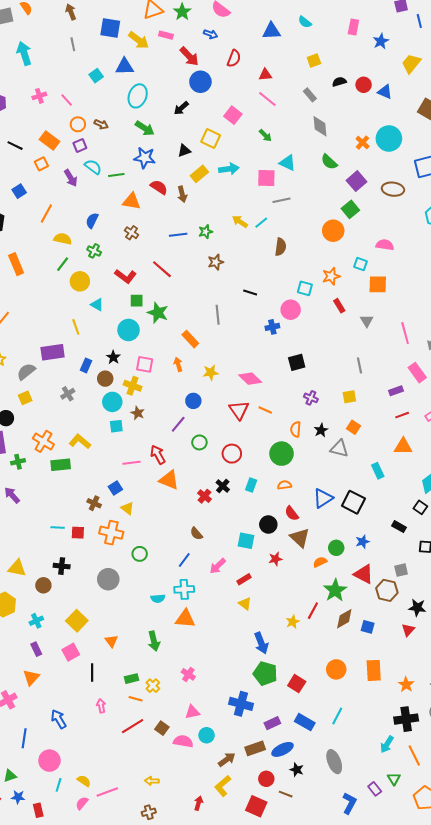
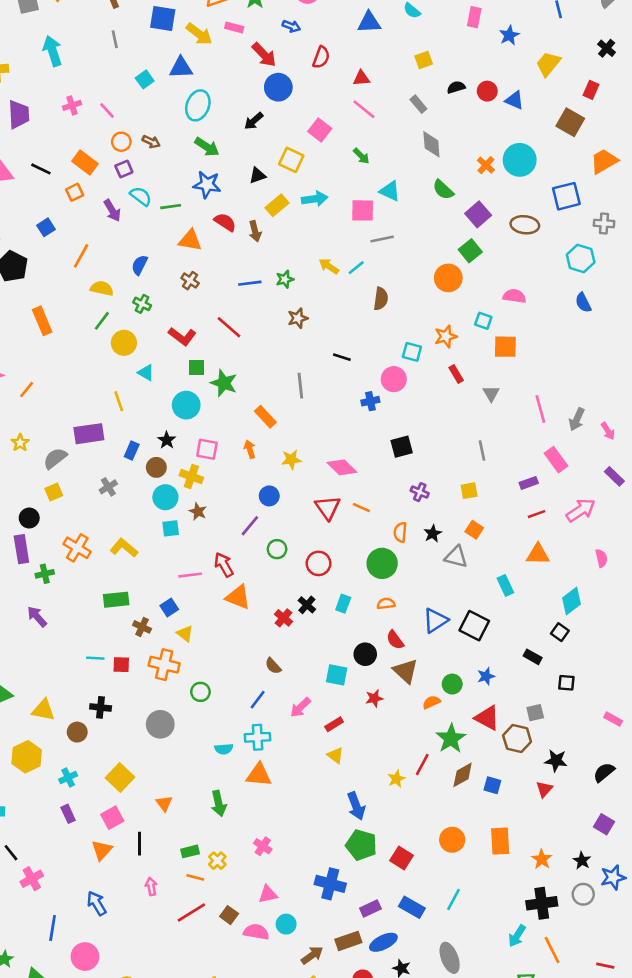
green rectangle: (61, 465) -> (116, 600), moved
orange triangle: (31, 678) -> (102, 850), moved

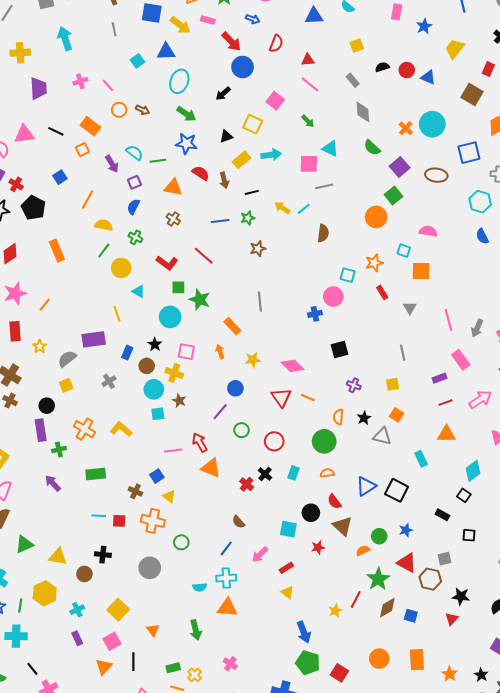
purple square: (124, 169) -> (134, 182), moved
black line: (342, 357) -> (252, 192), moved, turned -32
green rectangle: (116, 600) -> (96, 474), moved

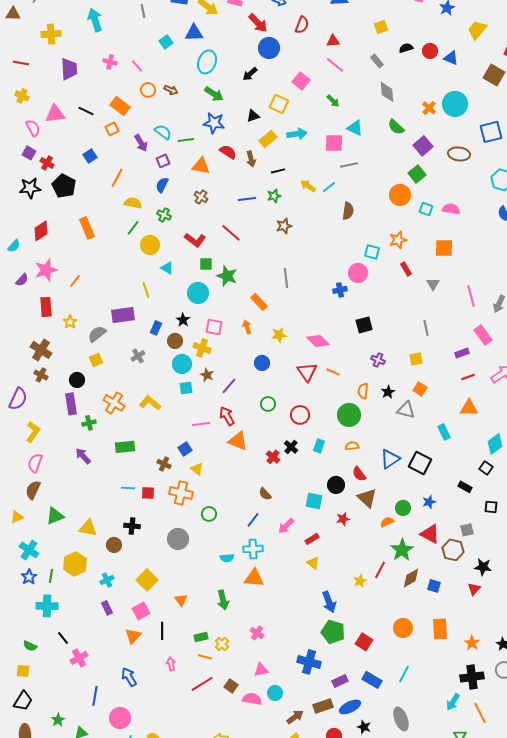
pink cross: (80, 81) -> (110, 62), turned 32
cyan square: (404, 251) -> (426, 209), moved
purple line: (220, 412) -> (229, 386), moved

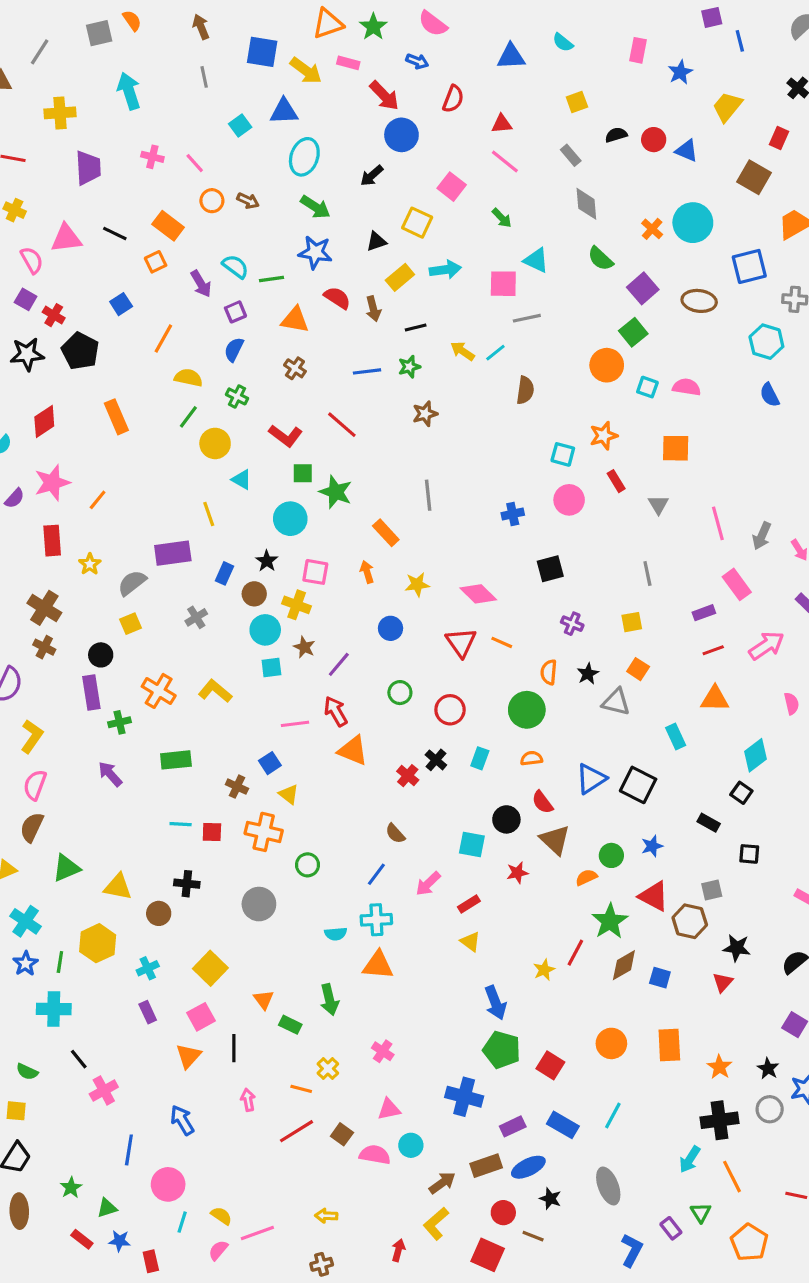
pink circle: (358, 273) -> (569, 500), moved
green rectangle: (201, 637) -> (290, 1025), moved, turned 40

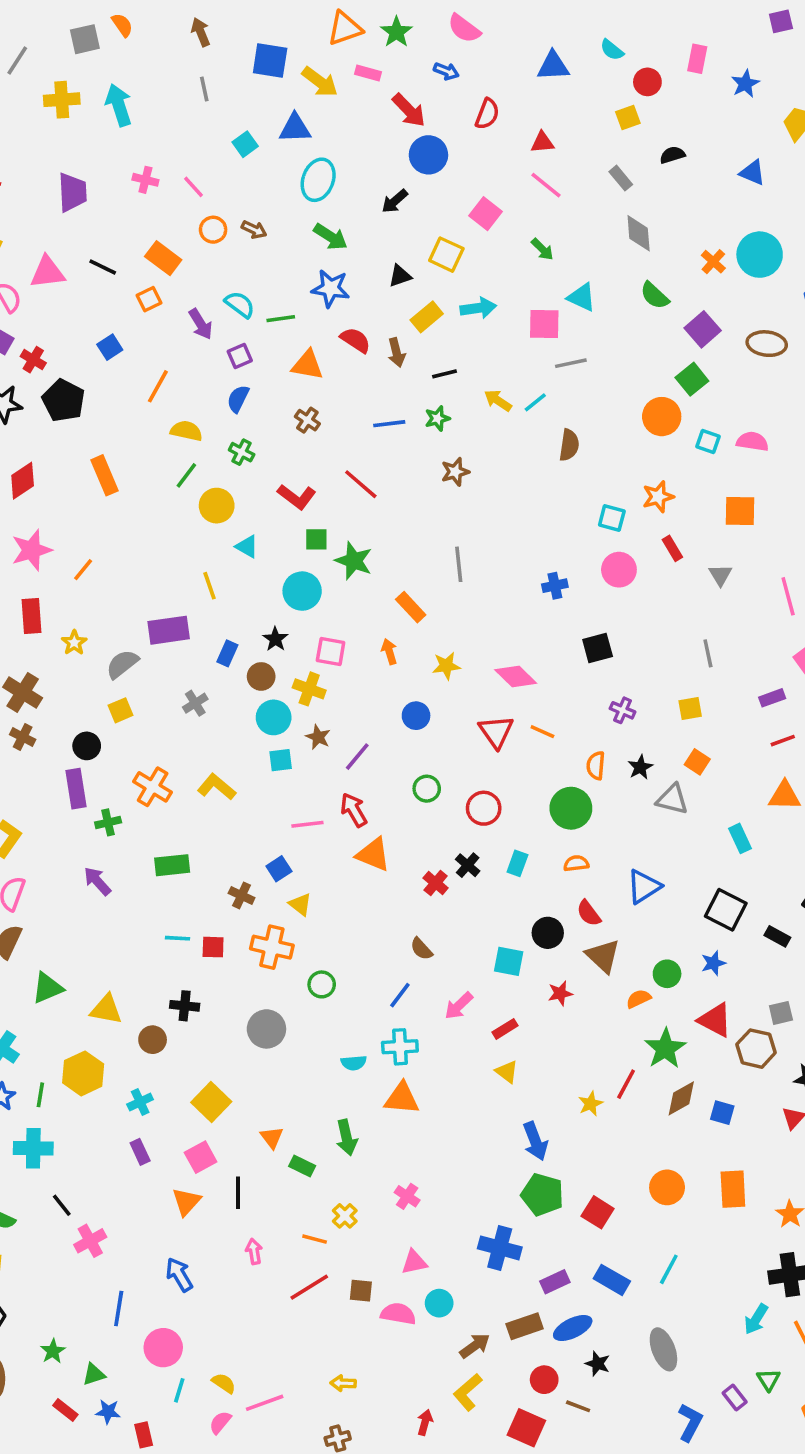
yellow cross: (60, 113) -> (62, 100), moved
red circle: (654, 140) -> (647, 82), moved
black square: (638, 785) -> (726, 910), moved
brown square: (342, 1134) -> (361, 1291), turned -30

